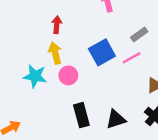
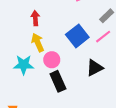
black rectangle: (81, 115) -> (58, 81), moved
black triangle: (116, 119) -> (95, 68), moved

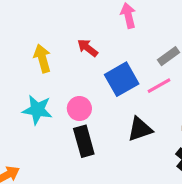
red arrow: (35, 18) -> (88, 48), moved, turned -56
yellow arrow: (38, 42) -> (42, 58), moved

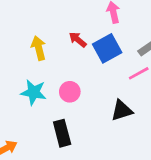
blue square: (122, 79) -> (107, 48), moved
black rectangle: (84, 141) -> (62, 133), moved

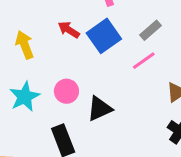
cyan star: (34, 92) -> (25, 97), turned -30
black triangle: (122, 110) -> (99, 109), moved

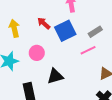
pink circle: (66, 91) -> (37, 53), moved

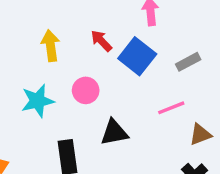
blue square: (65, 31) -> (137, 56), turned -30
pink line: (88, 50) -> (171, 108), moved

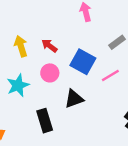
red arrow: (101, 41) -> (49, 46), moved
blue square: (137, 56) -> (83, 62), moved

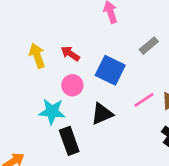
pink line: (110, 76) -> (144, 100), moved
cyan star: (18, 85) -> (52, 112), moved, turned 30

